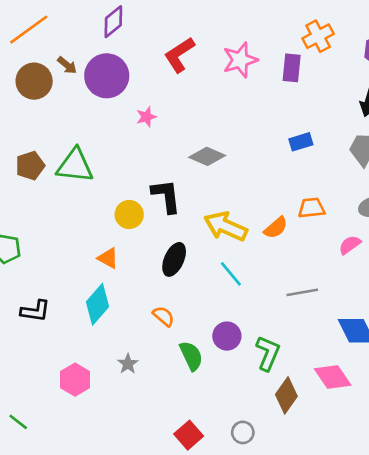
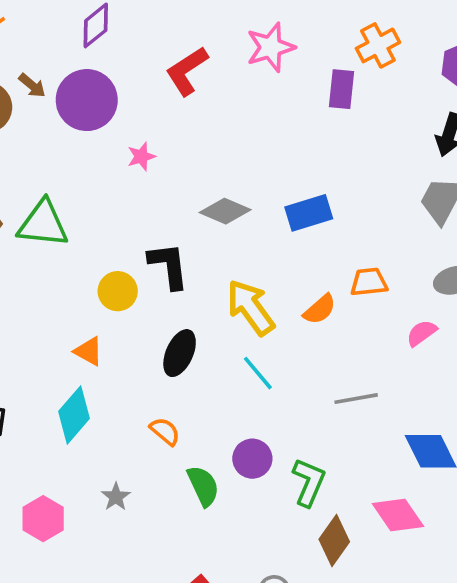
pink star: (240, 60) -> (271, 47), moved
blue rectangle: (301, 142) -> (309, 213), moved, size x1.4
yellow arrow: (226, 226) -> (251, 308), turned 30

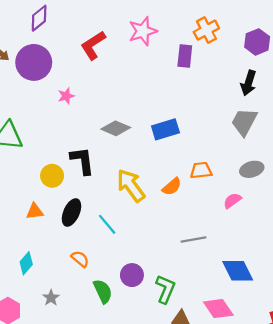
orange triangle: (89, 351) -> (35, 211), turned -36
black ellipse: (180, 353) -> (71, 212), moved
cyan line: (258, 373) -> (107, 224), moved
cyan diamond: (74, 415) -> (26, 263), moved, size x0.7

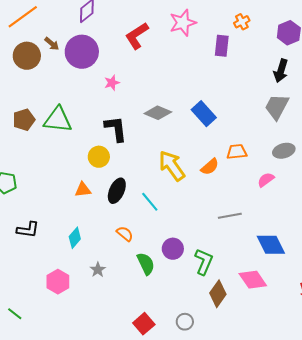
orange cross: (206, 30) -> (242, 22), size x0.7
blue rectangle: (165, 129) -> (204, 114), turned 65
black L-shape: (82, 161) -> (116, 129), moved

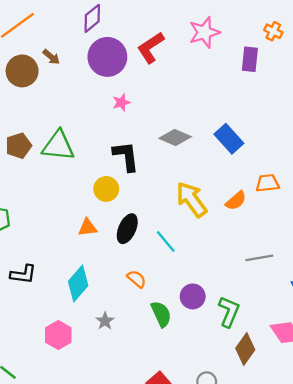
orange cross: (242, 22) -> (273, 31), turned -35
purple circle: (82, 52) -> (107, 57), moved
cyan diamond: (75, 238) -> (78, 284), size x1.4

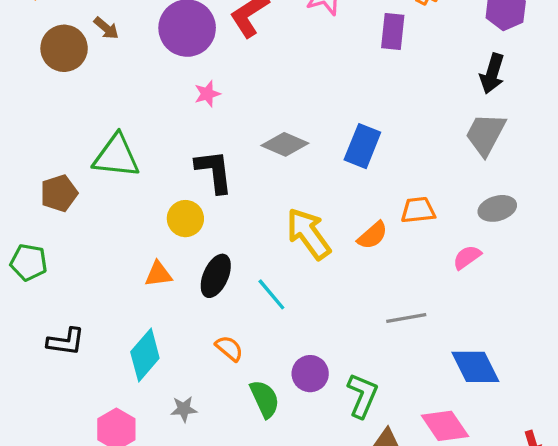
blue rectangle: (229, 139) -> (362, 146), turned 64
brown pentagon: (19, 146) -> (59, 193), moved
gray star: (105, 321) -> (184, 409), turned 30

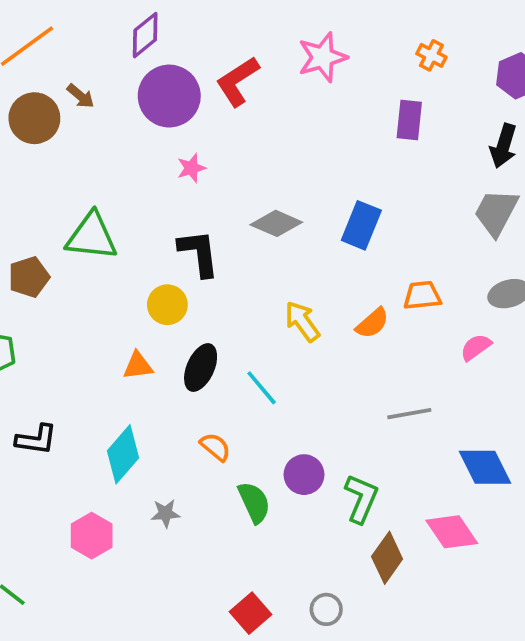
purple rectangle: (393, 31) -> (409, 120), moved
yellow arrow: (308, 234) -> (302, 321), size x0.7

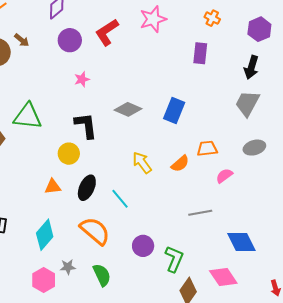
purple circle: (169, 96) -> (70, 40), size x0.7
pink semicircle: (476, 347) -> (224, 176), moved
orange semicircle: (215, 447) -> (95, 231), size x1.8
green semicircle: (254, 502) -> (102, 275), moved
pink hexagon: (92, 536) -> (44, 280), moved

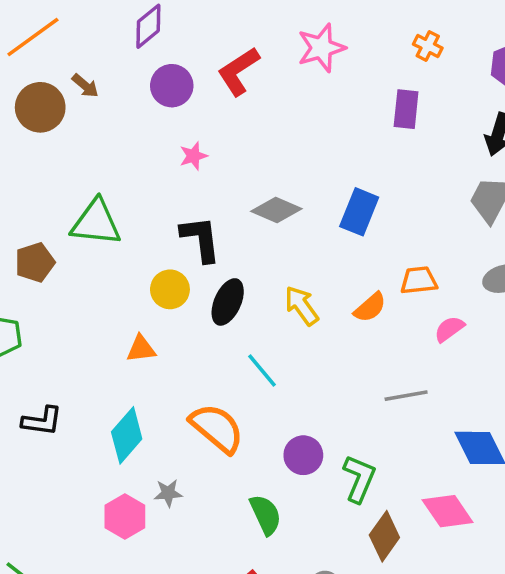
black ellipse: (87, 188) -> (228, 302), moved
green semicircle: (102, 275) -> (265, 515), moved

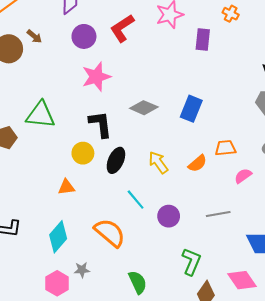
purple rectangle: (406, 109) -> (203, 40), moved
pink star: (193, 156) -> (96, 77), size x1.8
purple circle: (303, 455) -> (169, 216), moved

